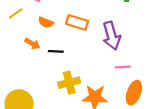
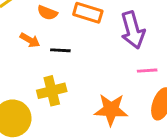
yellow cross: (69, 83) -> (52, 91), moved

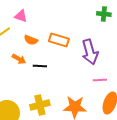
yellow cross: (52, 91) -> (40, 105), moved

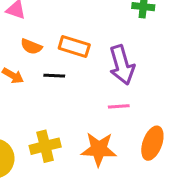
black line: (40, 66) -> (54, 76), moved
pink line: (100, 80) -> (119, 106), moved

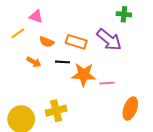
purple arrow: (122, 65) -> (109, 40), moved, turned -35
orange star: (99, 149) -> (84, 75), moved

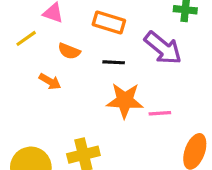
orange rectangle: (76, 42) -> (109, 22), moved
black line: (62, 62) -> (114, 62), moved

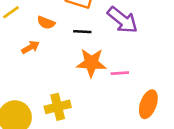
orange arrow: (50, 81) -> (30, 47), turned -60

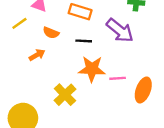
orange ellipse: (148, 104) -> (143, 90), moved
yellow cross: (58, 107) -> (65, 95), moved, turned -30

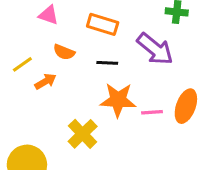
yellow line: (19, 23) -> (22, 64), moved
orange ellipse: (143, 90) -> (186, 106), moved

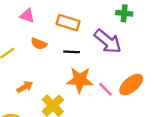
orange arrow: (45, 81) -> (25, 87), moved
orange ellipse: (186, 106) -> (131, 85), turned 30
pink line: (152, 112) -> (105, 89), turned 49

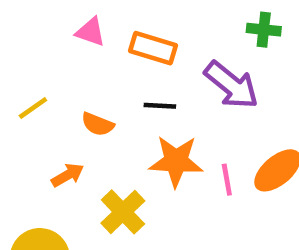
pink triangle: (27, 16) -> (91, 32), moved
orange semicircle: (39, 44) -> (98, 124), moved
pink line: (105, 89) -> (227, 180), turned 35

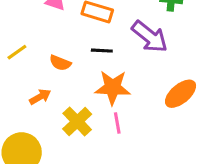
pink line: (227, 180) -> (117, 123), moved

